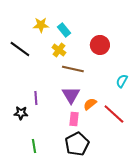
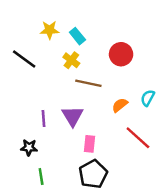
purple triangle: (71, 95) -> (73, 116), moved
orange semicircle: (90, 104) -> (120, 105), moved
black star: (21, 113) -> (29, 147), moved

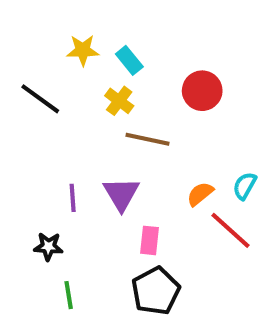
cyan semicircle: (148, 98) -> (245, 186), moved
orange semicircle: (120, 105) -> (200, 194), moved

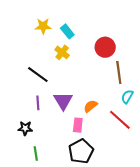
black line: (40, 99) -> (38, 75), moved
brown line: (148, 139) -> (119, 72), moved, turned 70
orange semicircle: (200, 194) -> (90, 106), moved

